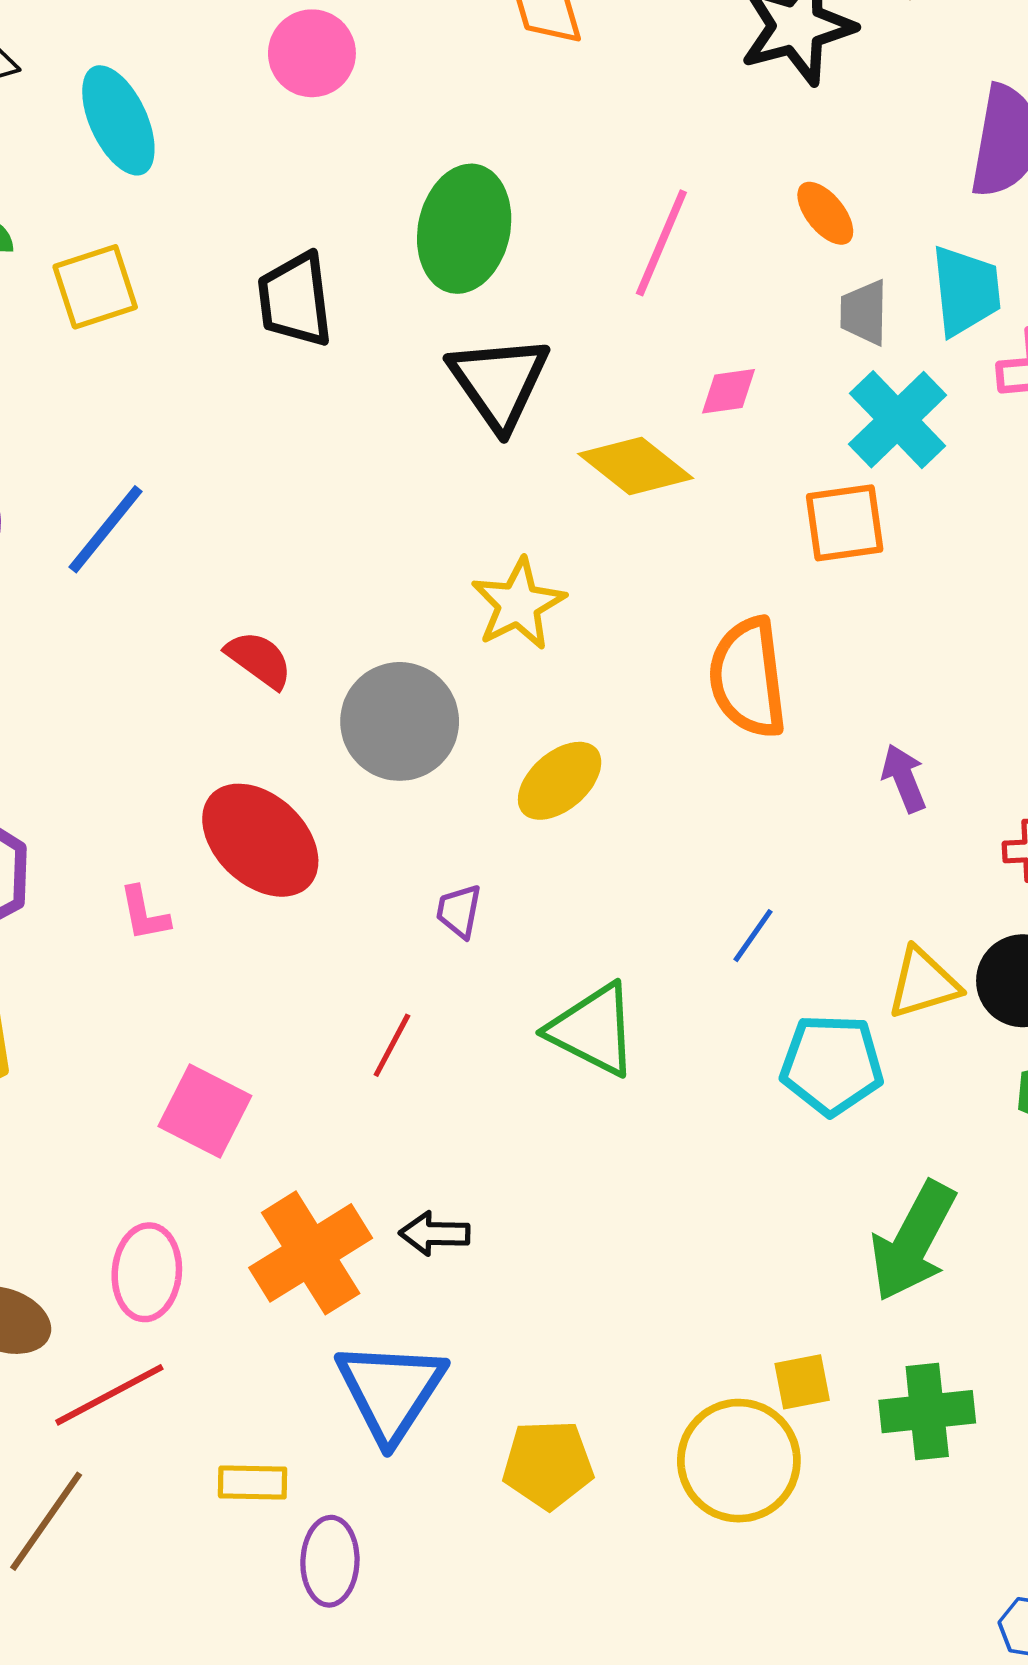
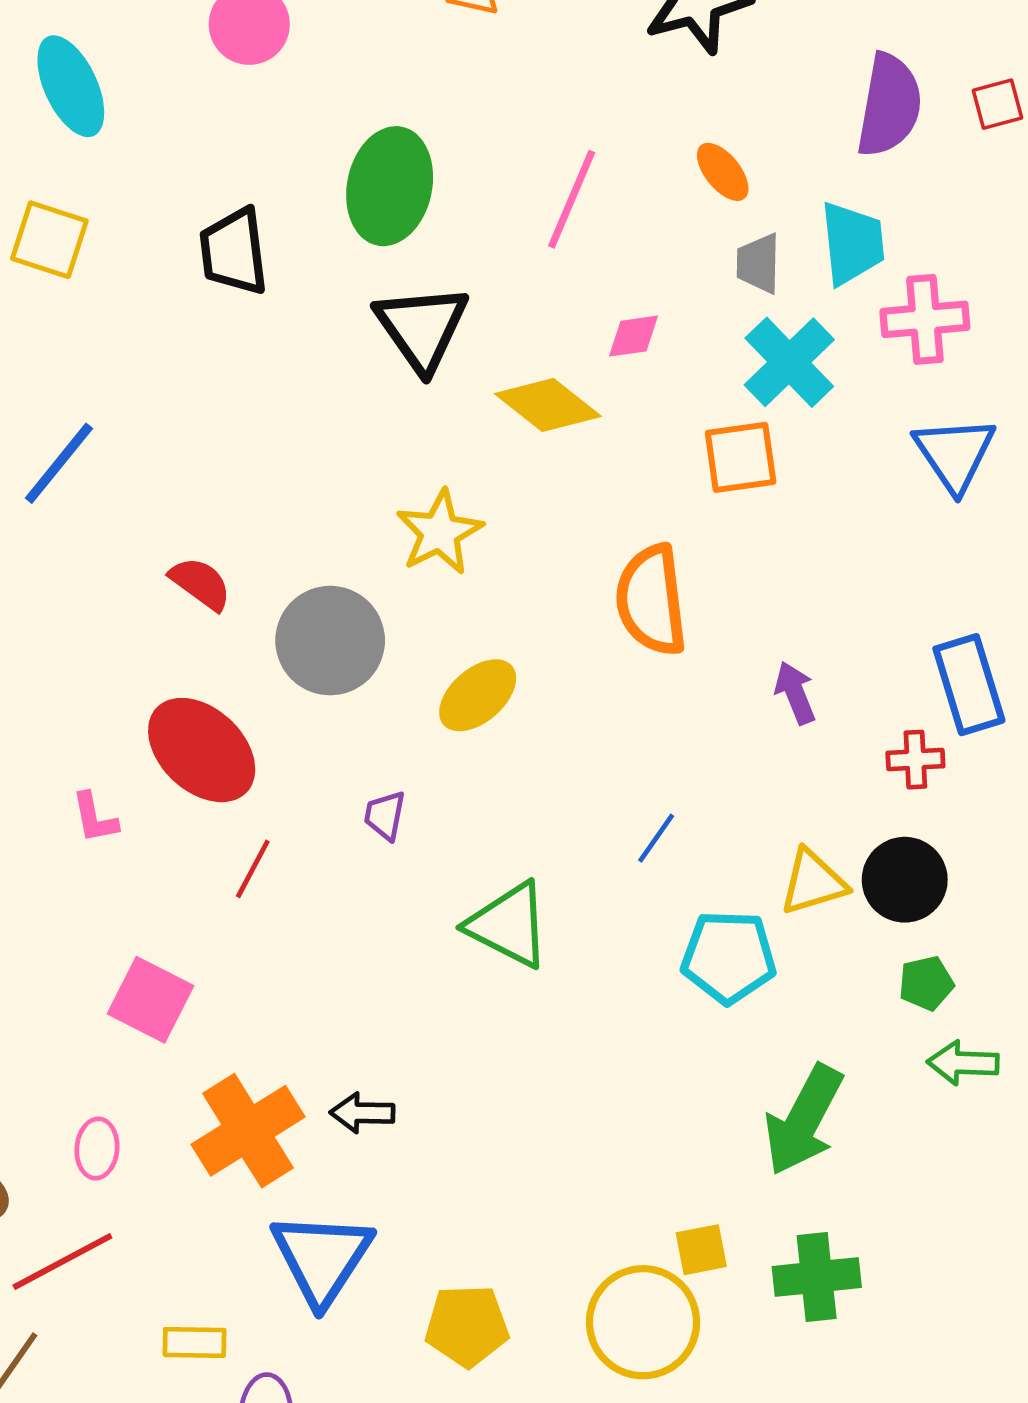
yellow square: (95, 287) -> (49, 240), turned 36
red line: (392, 1045) -> (253, 869), moved
pink ellipse: (147, 1272) -> (97, 1149), size x0.7

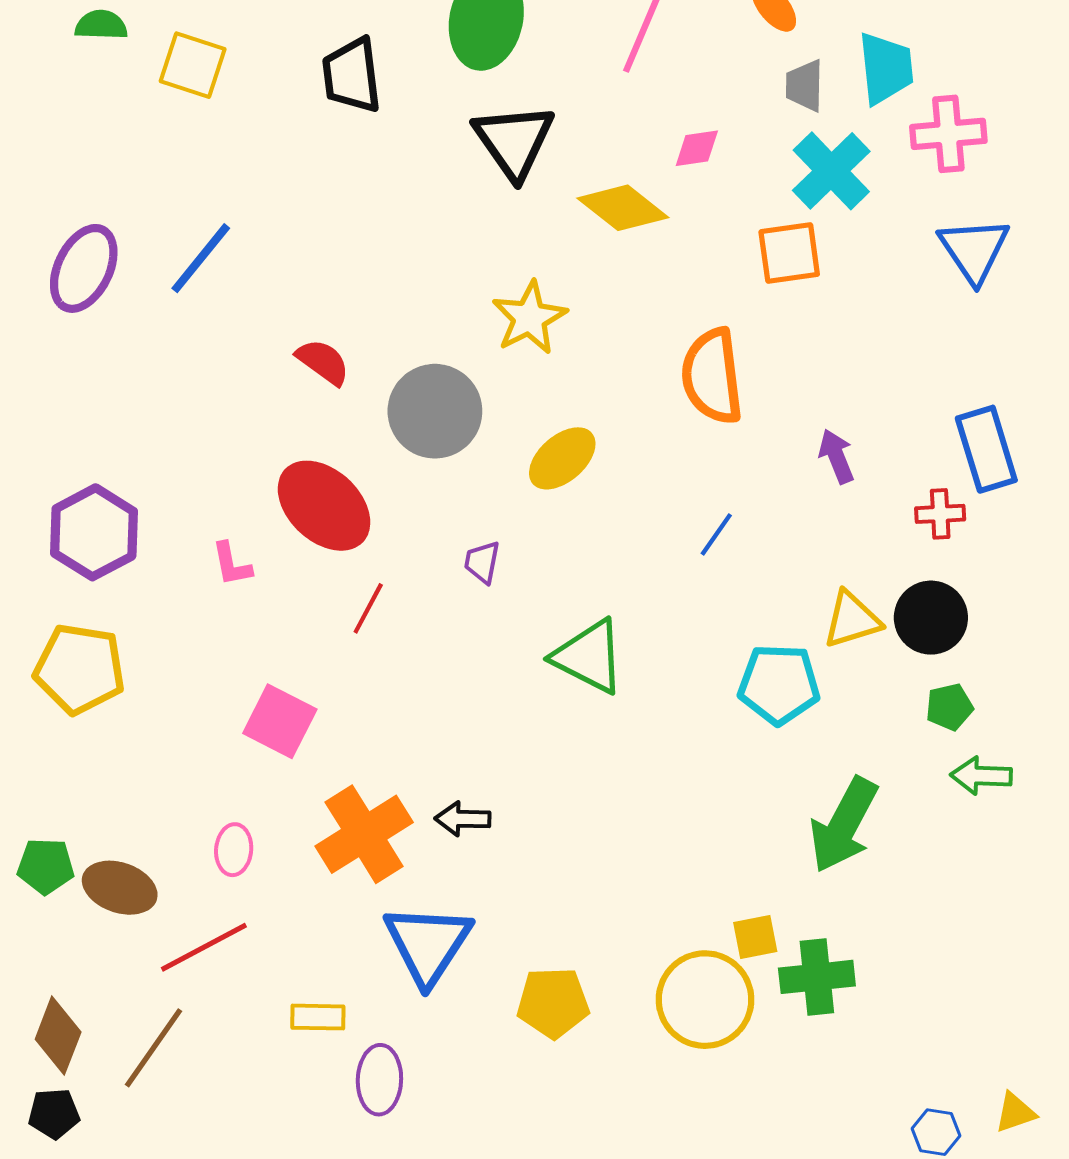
blue line: (656, 838) -> (716, 534), moved
green cross: (817, 1277) -> (817, 977), moved

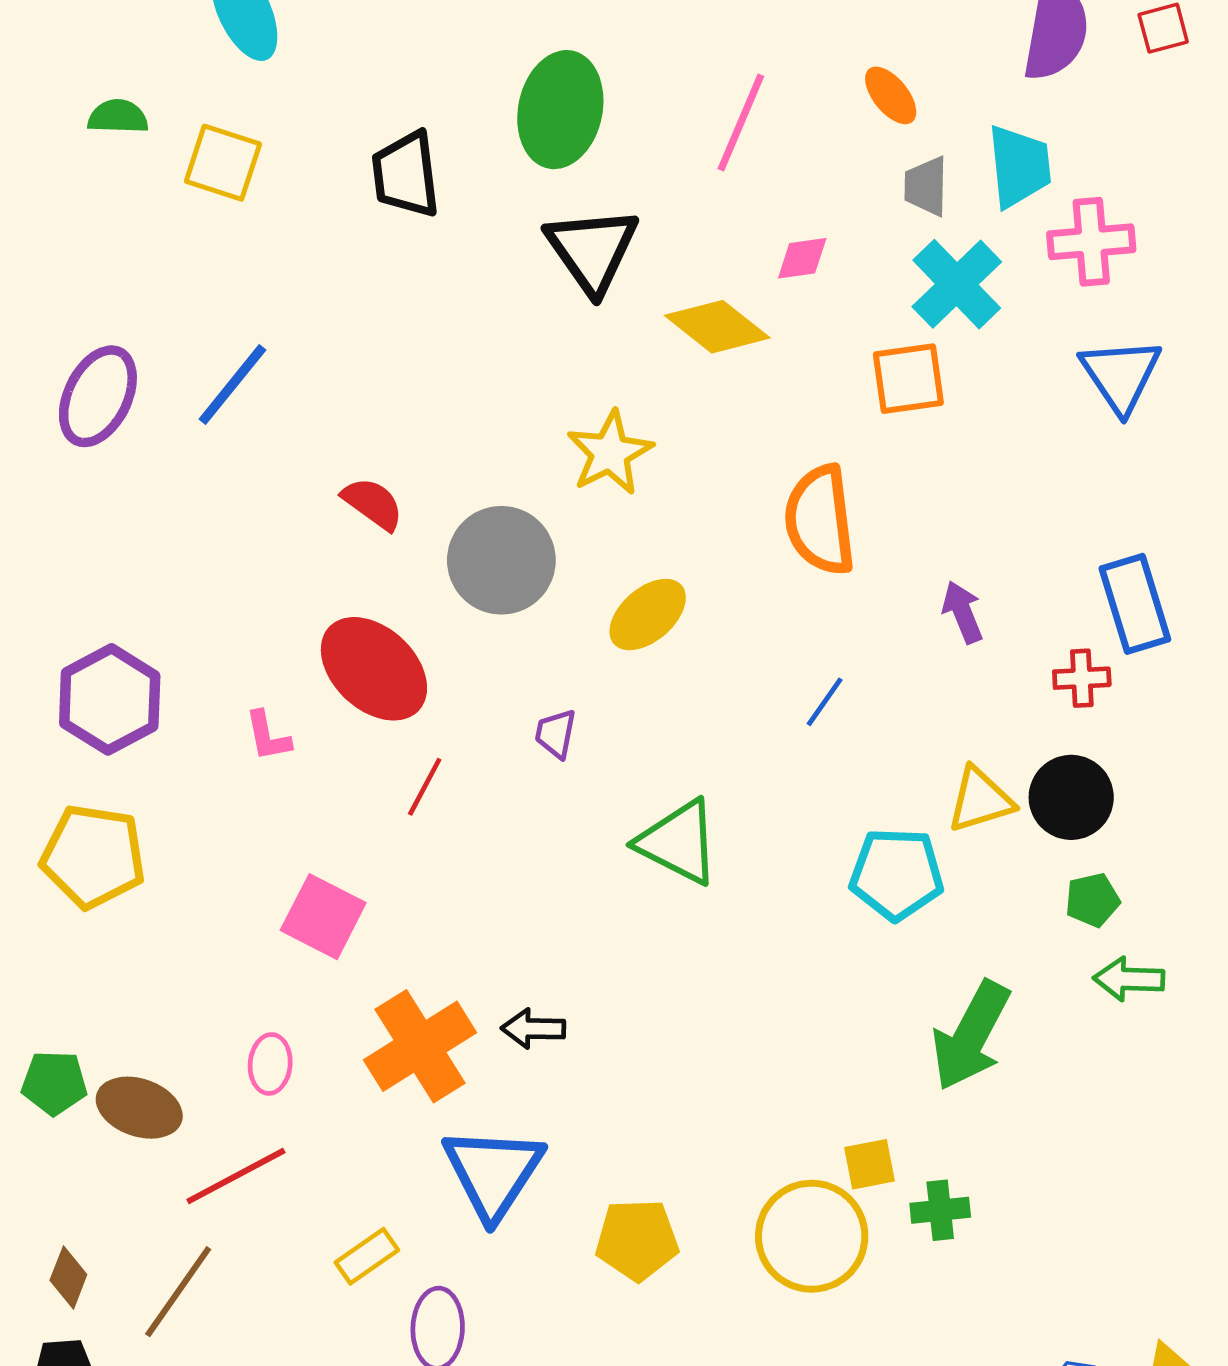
green cross: (817, 977) -> (940, 1210), size x0.7
yellow rectangle: (318, 1017) -> (367, 1256), turned -36
brown diamond: (58, 1036) -> (68, 1277), size x0.7

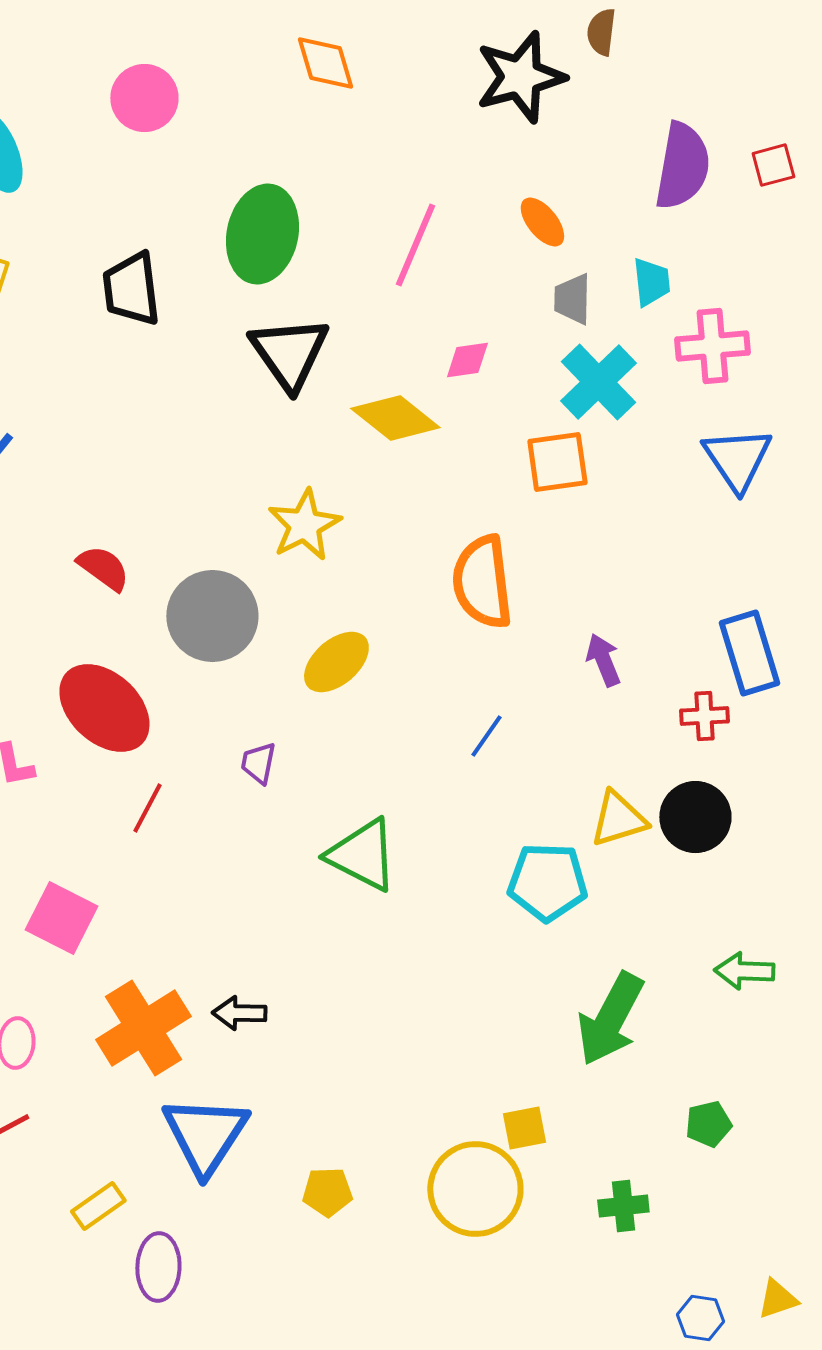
cyan trapezoid: (1019, 166) -> (651, 282), size x0.7
green pentagon: (1092, 900) -> (708, 1124), moved
green cross: (940, 1210) -> (623, 1206), moved
yellow pentagon: (637, 1240) -> (327, 1192), size x0.7

